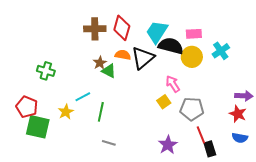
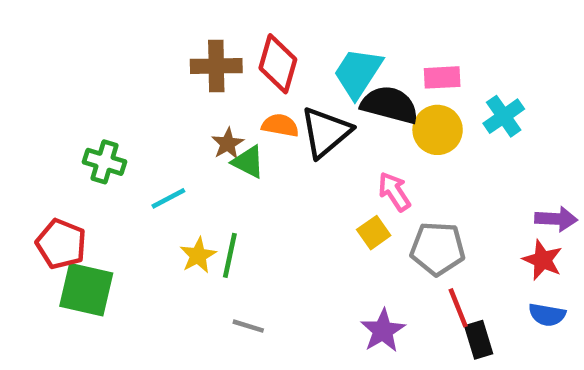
cyan line: (83, 97) -> (168, 198), moved
yellow star: (66, 112) -> (198, 255), moved

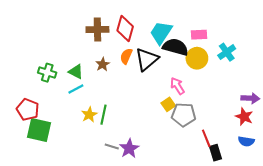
orange semicircle: (280, 125) -> (126, 56), turned -77
green triangle: (248, 162) -> (76, 72), moved
gray pentagon: (438, 249) -> (184, 115), moved
purple star: (383, 331) -> (129, 148), moved

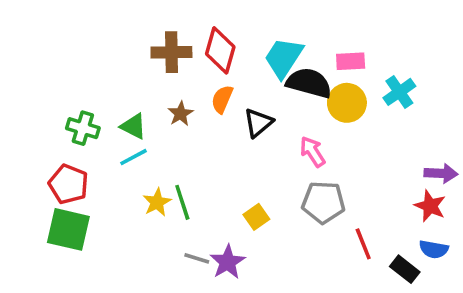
black triangle: (147, 59) -> (258, 123), moved, size x0.7
yellow square: (168, 104) -> (256, 217), moved
red pentagon: (28, 110) -> (68, 184), moved
green line: (104, 115) -> (182, 202), turned -30
black rectangle: (215, 153) -> (405, 269), moved, turned -35

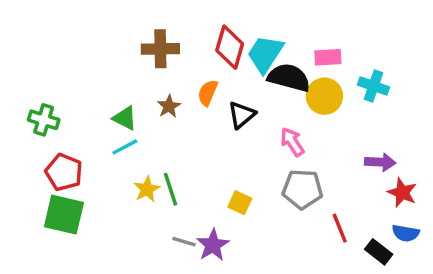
red diamond: (220, 50) -> (230, 47), moved
cyan cross: (399, 92) -> (373, 86), turned -36
green cross: (83, 128) -> (44, 120), moved
purple arrow: (441, 173) -> (380, 162), moved
yellow square: (256, 217) -> (240, 203), turned -30

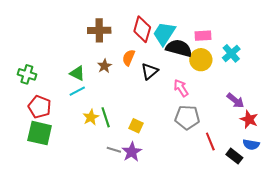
cyan cross: (373, 86) -> (231, 53), turned 30
purple arrow: (380, 162) -> (235, 101), turned 36
yellow square: (240, 203) -> (136, 126), moved

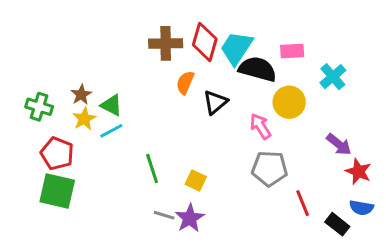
brown cross: (99, 30) -> (166, 43), moved
yellow circle: (201, 60) -> (289, 102), moved
brown star: (104, 66) -> (81, 95), moved
yellow star: (91, 117) -> (84, 119), moved

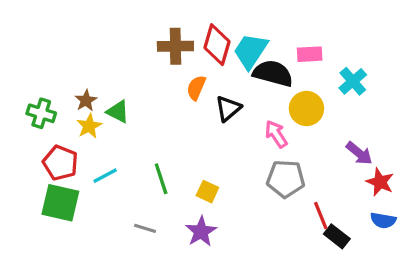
cyan line: (111, 131) -> (105, 176), moved
gray line: (164, 215) -> (145, 228), moved
black rectangle: (337, 224) -> (337, 236), moved

